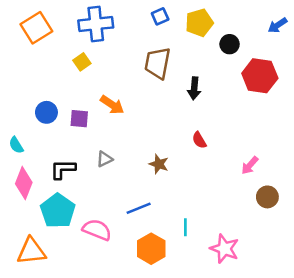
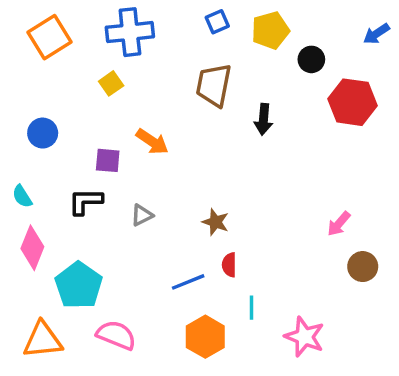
blue circle: (46, 112) -> (43, 133), moved
red semicircle: (199, 140) -> (229, 265), moved, turned 30
black L-shape: (63, 169) -> (85, 201), moved
pink semicircle: (97, 230) -> (116, 335), moved

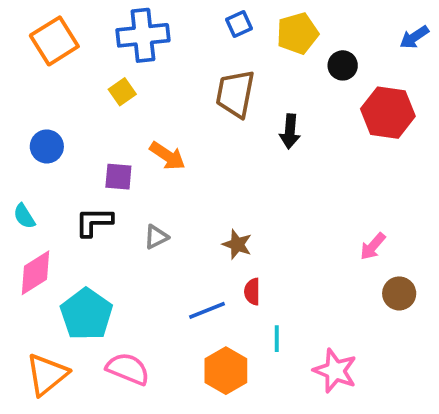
pink diamond: (32, 248) -> (36, 273), turned 36
orange triangle: (43, 340) -> (47, 374), turned -33

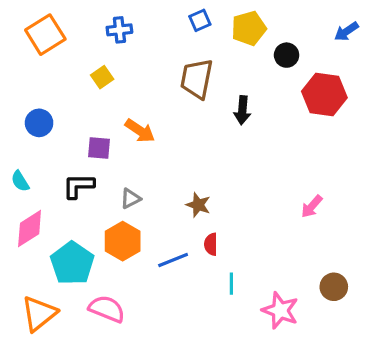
blue cross: (143, 35) -> (119, 30), size x0.6
brown circle: (399, 293) -> (334, 287), moved
orange hexagon: (226, 371) -> (123, 241), moved

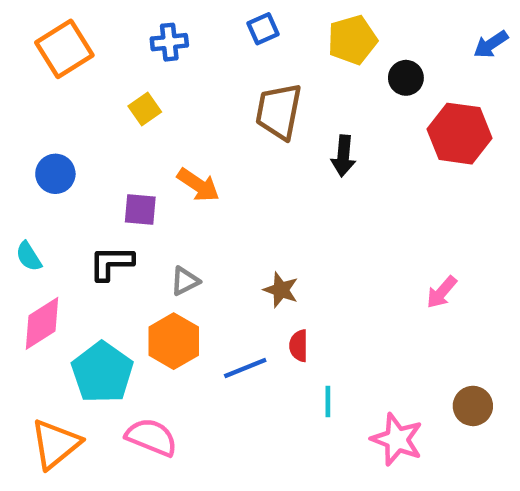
blue square: (200, 20) -> (263, 29), moved

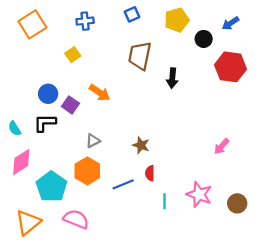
blue arrow: (491, 44) -> (230, 23), moved
blue circle: (55, 174) -> (48, 94), moved
purple square: (140, 210) -> (70, 105), turned 30
black L-shape: (111, 263) -> (45, 123), moved
pink star: (397, 439) -> (199, 194), moved

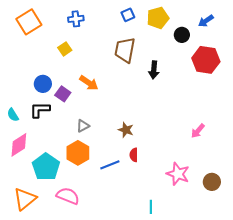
blue square: (132, 14) -> (128, 15), moved
cyan line: (164, 201) -> (151, 207), moved

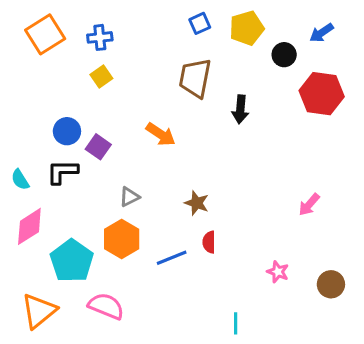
blue cross: (76, 19) -> (100, 37), moved
orange arrow: (89, 83) -> (161, 134), moved
pink star: (178, 174) -> (278, 272), size x0.6

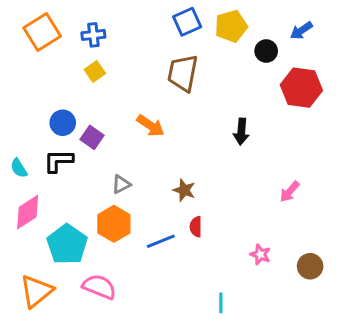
blue square: (200, 23) -> (187, 22), size x1.4
black arrow: (240, 109) -> (241, 132), moved

